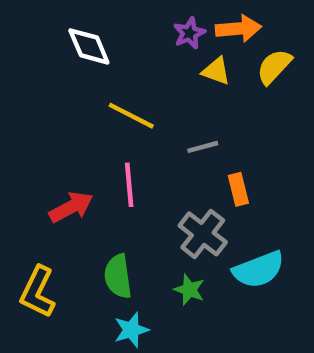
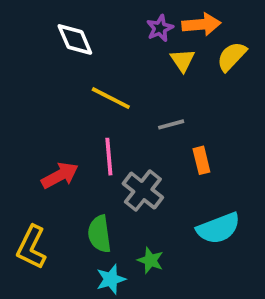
yellow triangle: (216, 71) -> (183, 60), turned 36
gray cross: (203, 234) -> (143, 191), moved
green star: (189, 290) -> (150, 260), moved

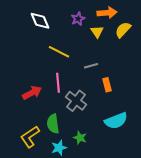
purple star: (160, 28) -> (78, 19), moved
yellow L-shape: (32, 247) -> (30, 137), moved, turned 30

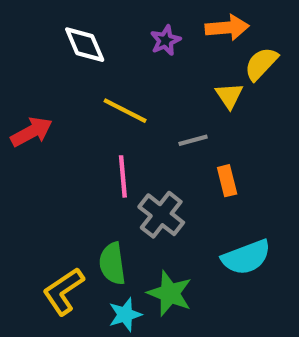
yellow triangle: (97, 32) -> (229, 96), moved
red arrow: (32, 93) -> (32, 132), moved
green star: (80, 138) -> (170, 293), size x1.5

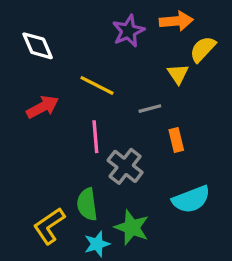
purple star: (165, 40) -> (128, 31), size x1.4
white diamond: (85, 45) -> (38, 46), moved
red arrow: (32, 132) -> (43, 107), moved

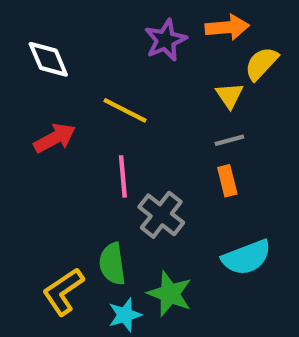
gray line: (150, 109) -> (229, 140), moved

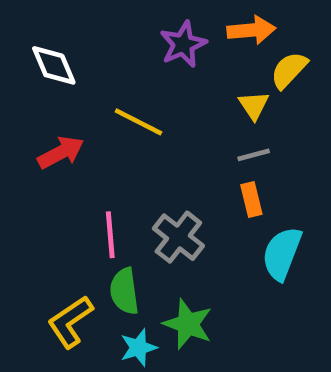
pink line: (123, 176) -> (110, 235), moved
cyan semicircle: (246, 257) -> (282, 254), moved, turned 132

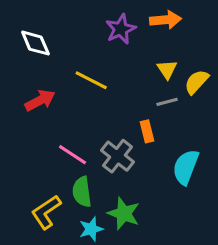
yellow semicircle: (289, 70) -> (197, 82), moved
orange rectangle: (251, 199) -> (147, 131), moved
pink line: (110, 235) -> (73, 155), turned -52

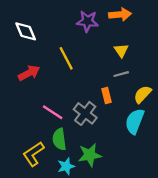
purple star: (121, 29) -> (87, 21), turned 30
yellow line: (91, 80) -> (66, 58), turned 35
yellow semicircle: (197, 82) -> (143, 94), moved
green star: (124, 214) -> (90, 155), turned -30

